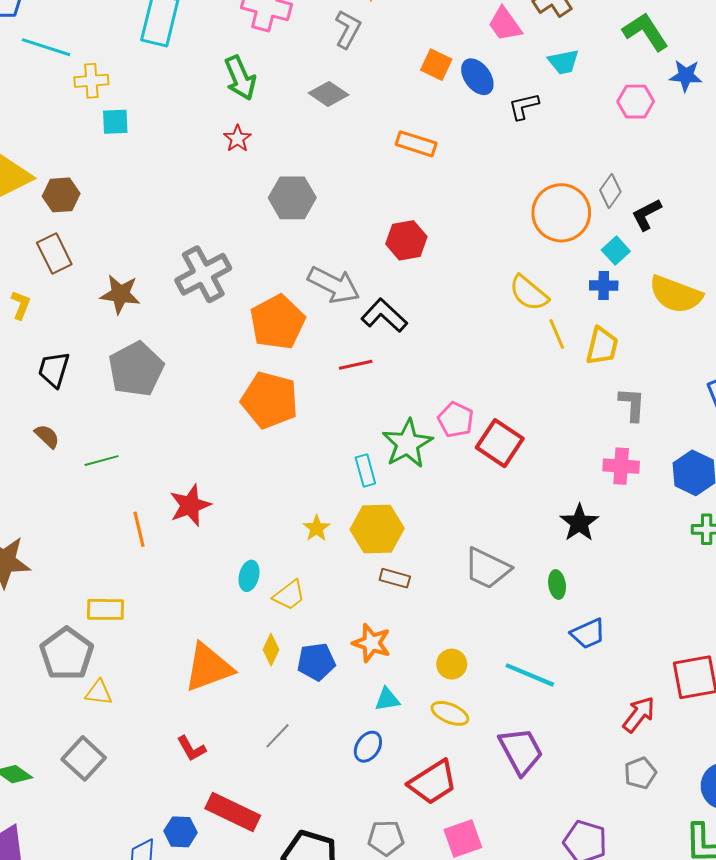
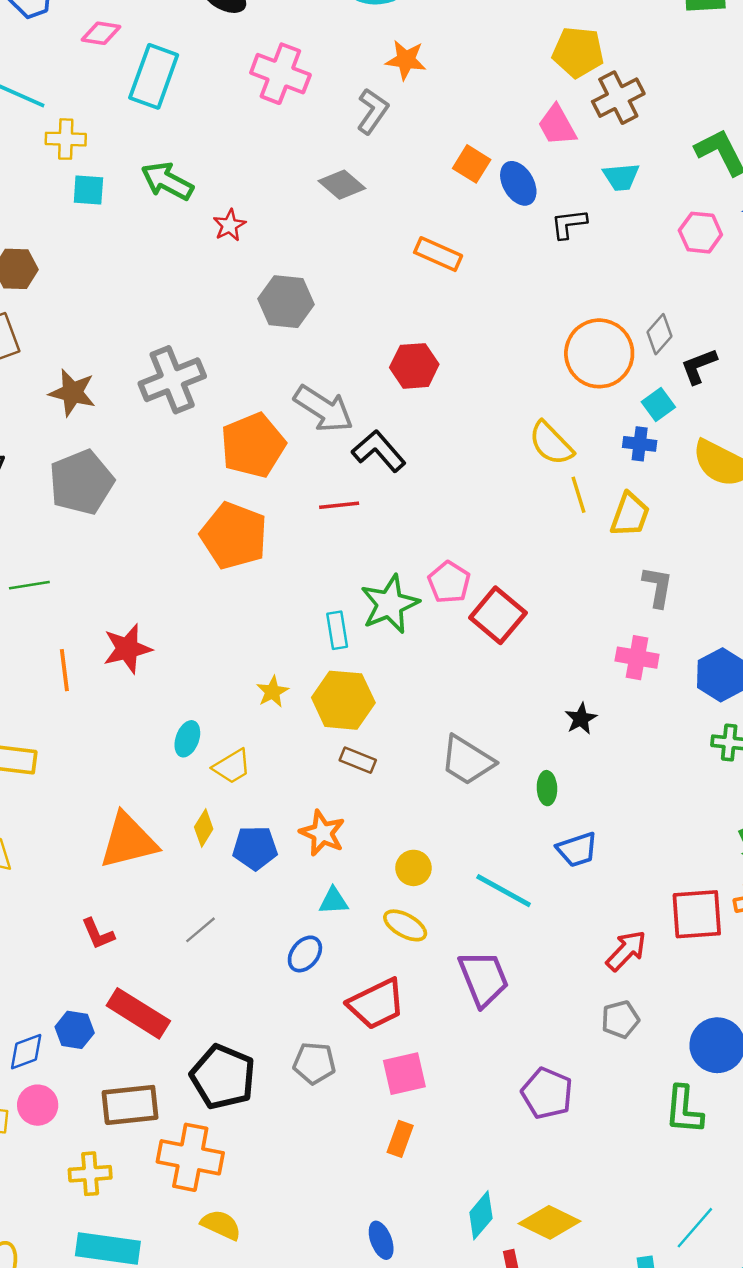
green arrow: (240, 78) -> (167, 181), moved, turned 135
black star: (579, 523) -> (581, 719), size x0.7

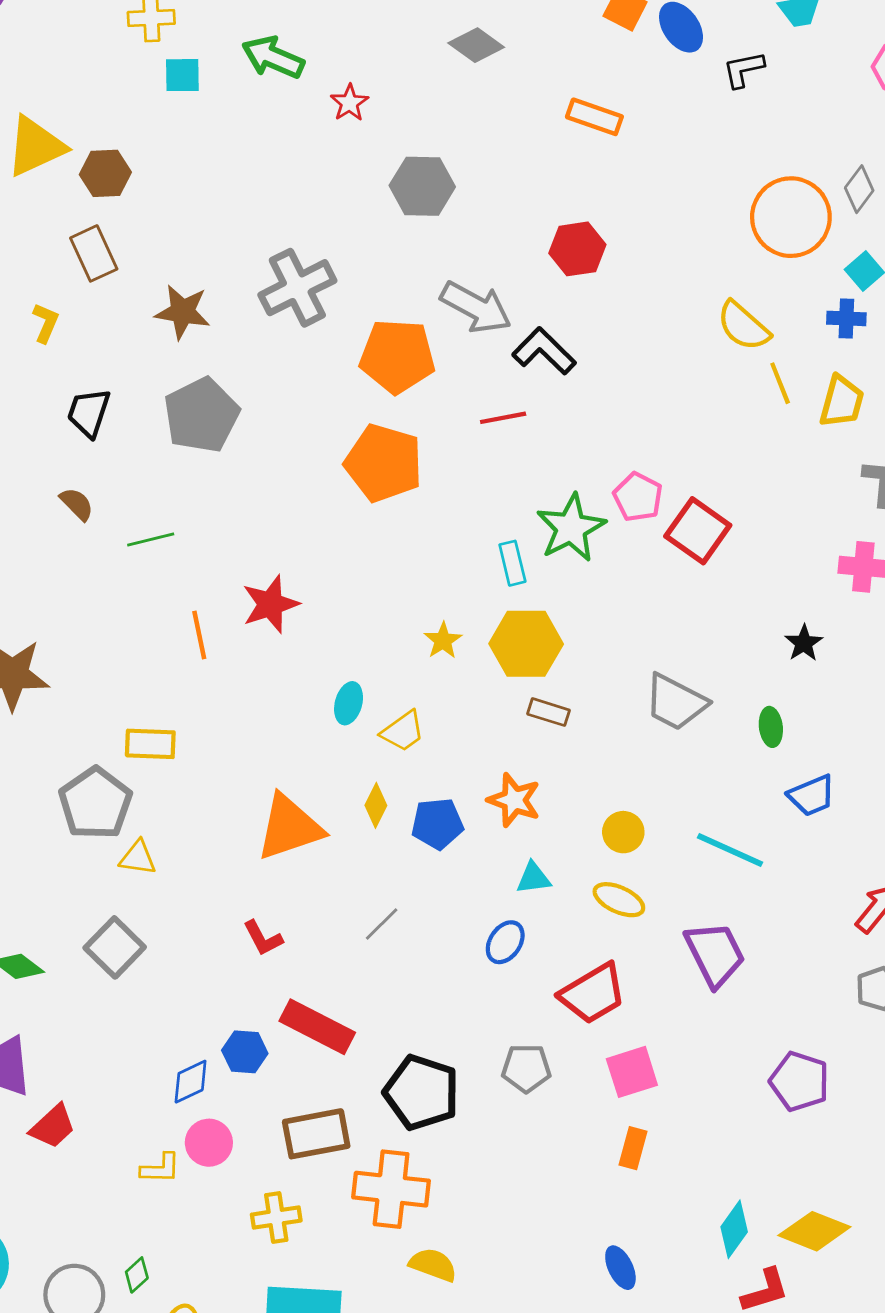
orange pentagon: (253, 445) -> (397, 356), turned 30

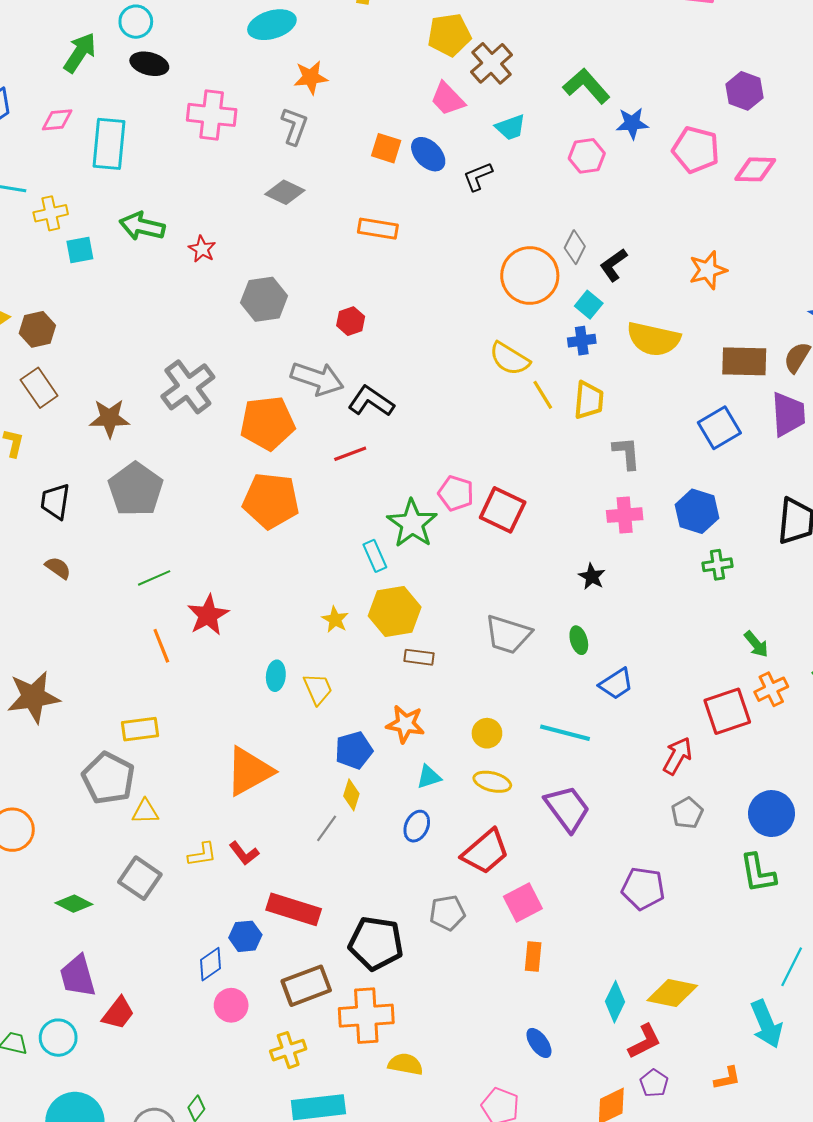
red hexagon: (577, 249) -> (351, 321), moved, size x0.7
green line: (151, 539) -> (154, 578), moved
yellow trapezoid: (403, 731) -> (318, 689), turned -68
yellow diamond: (376, 805) -> (351, 795), moved
yellow L-shape: (160, 1168) -> (202, 854), moved

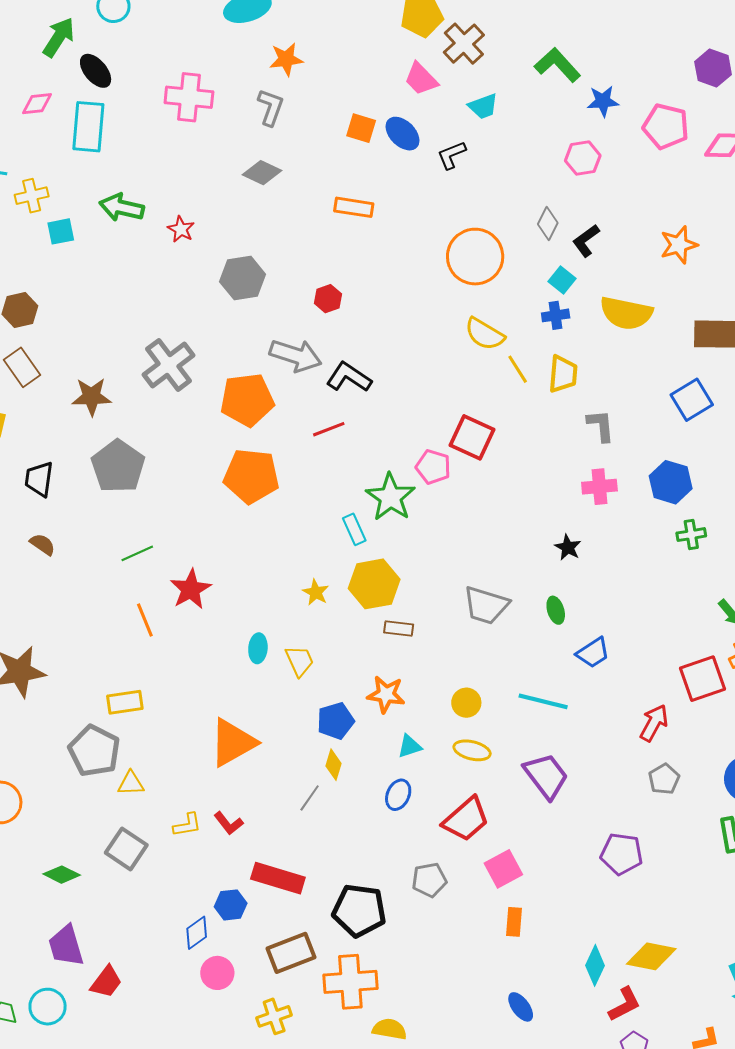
black ellipse: (149, 64) -> (96, 71), moved, turned 36
pink hexagon: (587, 156) -> (583, 158), moved
orange circle: (530, 276) -> (475, 257), moved
red square: (503, 510) -> (472, 437), moved

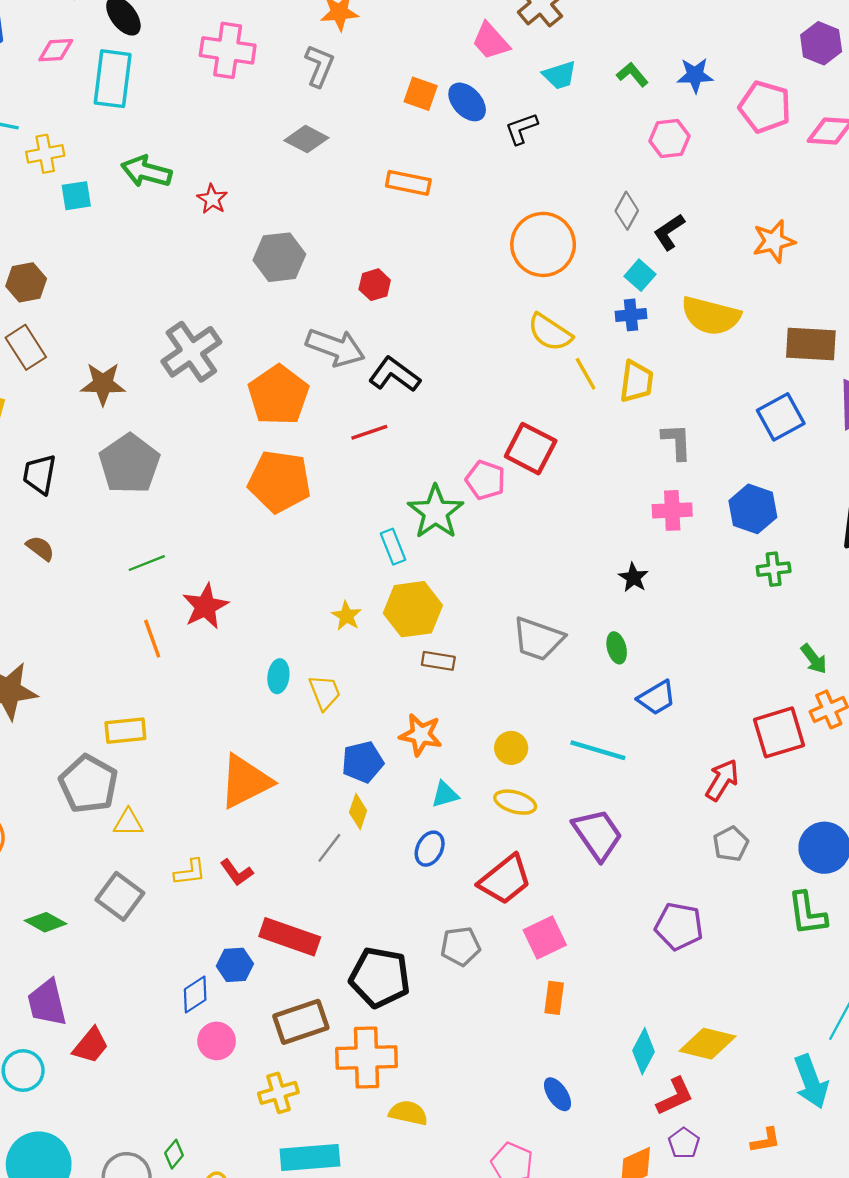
green L-shape: (558, 65) -> (632, 75), moved, size x0.6
orange pentagon: (247, 400) -> (278, 395), turned -30

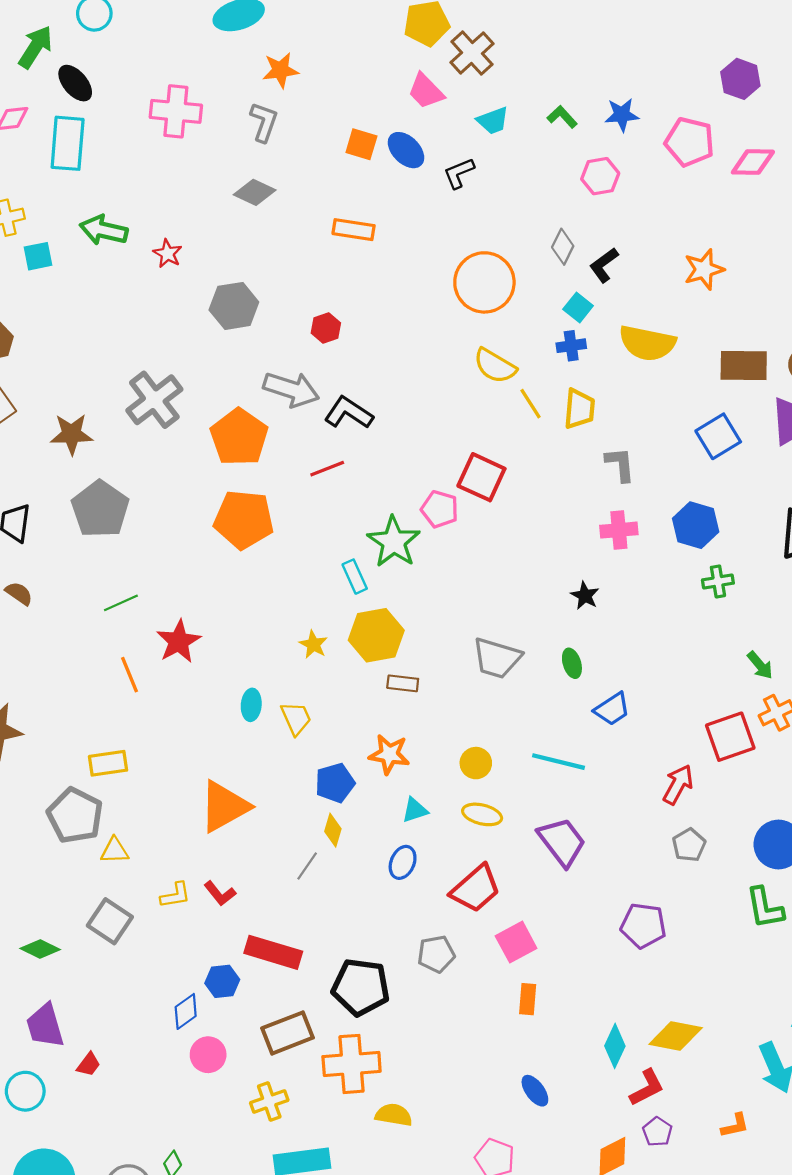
red trapezoid: (91, 1045) -> (89, 1064), size x0.7

